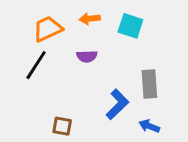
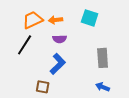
orange arrow: (90, 19) -> (56, 20), moved
blue L-shape: (117, 104) -> (58, 64), moved

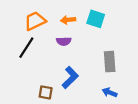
orange arrow: (56, 20) -> (68, 20), moved
blue L-shape: (58, 64) -> (70, 78), moved

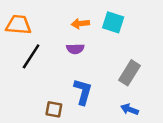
orange trapezoid: (35, 21) -> (18, 25), moved, turned 30
gray rectangle: (110, 62) -> (130, 73), turned 36
blue L-shape: (70, 78) -> (83, 92), turned -30

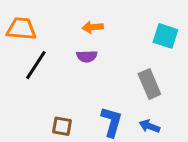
cyan square: (113, 22) -> (165, 36), moved
gray rectangle: (130, 73) -> (149, 84), turned -55
blue L-shape: (83, 92) -> (112, 122), moved

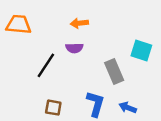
cyan square: (165, 36) -> (141, 50), moved
black line: (36, 65) -> (46, 65), moved
gray rectangle: (149, 84) -> (114, 72), moved

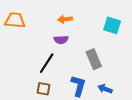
cyan square: (141, 50) -> (112, 25), moved
black line: (46, 65) -> (47, 63), moved

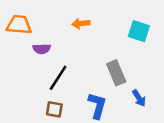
purple semicircle: (61, 40) -> (42, 49), moved
blue arrow: (105, 89) -> (139, 98), moved, turned -144

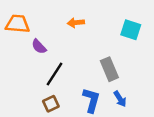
purple semicircle: (42, 49) -> (39, 46), turned 49
blue arrow: (139, 98) -> (120, 99), moved
brown square: (54, 109) -> (51, 104), turned -35

